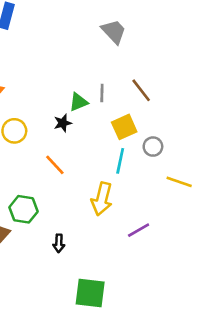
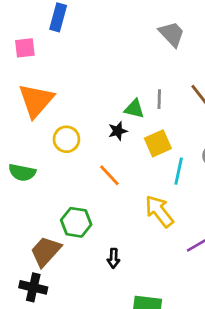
green triangle: (78, 102) -> (134, 109), turned 36
yellow square: (124, 127) -> (158, 143), moved
yellow arrow: (102, 199) -> (159, 211), turned 128

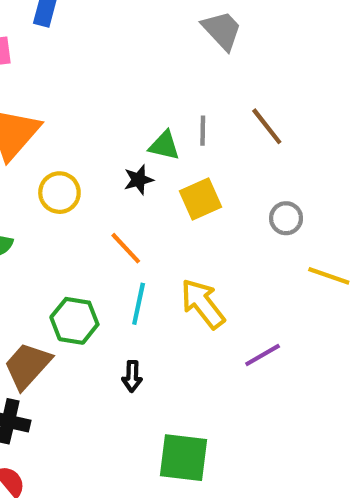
cyan line: (179, 171) -> (139, 304), moved

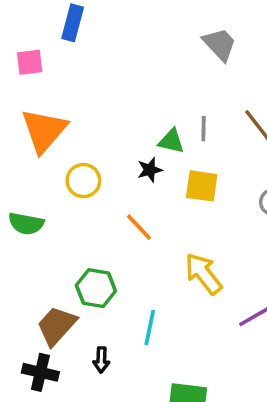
yellow square: (201, 199) -> (202, 186), turned 32
cyan line: (139, 304) -> (150, 328), moved
black arrow: (132, 376) -> (101, 360), moved

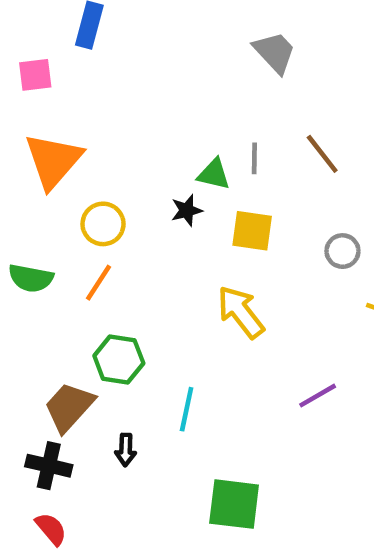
orange line: (139, 227) -> (98, 283), moved, turned 76
yellow arrow: (204, 274) -> (241, 312), moved

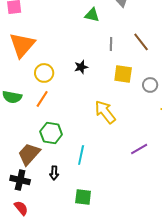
green triangle: (214, 174) -> (92, 15), moved
yellow square: (252, 231) -> (123, 74), moved
green square: (234, 504) -> (83, 197), moved, size x0.7

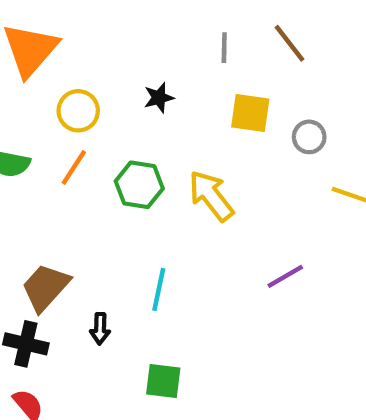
green hexagon: (51, 133) -> (139, 185), moved

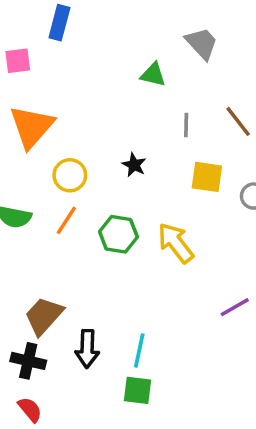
black star: (159, 98) -> (134, 165), turned -30
cyan line: (159, 289) -> (139, 350), moved
black arrow: (100, 329) -> (87, 349), size x1.5

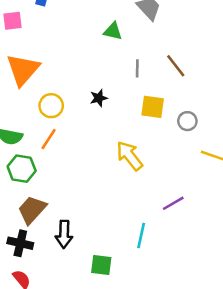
black star: (134, 165) -> (99, 98), turned 30
green hexagon: (118, 234) -> (22, 169), moved
cyan line: (139, 350) -> (141, 235), moved

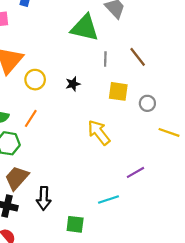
green triangle: (113, 31) -> (85, 28), size x1.8
yellow circle: (51, 106) -> (35, 80), moved
cyan line: (141, 235) -> (109, 199), turned 60

